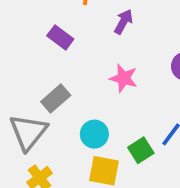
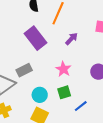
purple rectangle: (60, 37) -> (35, 38), size x1.6
green square: (141, 150) -> (64, 92), moved

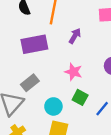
purple rectangle: (35, 38) -> (34, 44), turned -50
green square: (64, 92) -> (80, 97), turned -32

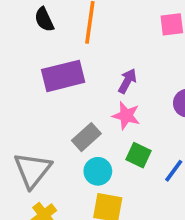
purple arrow: (75, 36) -> (127, 81), moved
gray rectangle: (30, 83) -> (86, 137), moved

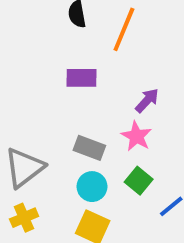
purple rectangle: (63, 76) -> (81, 78), size x0.7
gray rectangle: (86, 137) -> (89, 148), turned 48

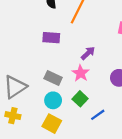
yellow cross: (24, 218) -> (13, 116), turned 32

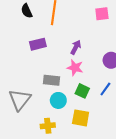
blue line: (98, 115) -> (105, 89), moved
yellow cross: (13, 116) -> (48, 126), moved
yellow square: (52, 124) -> (81, 118), moved

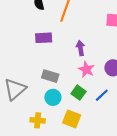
purple arrow: (76, 47) -> (81, 48), turned -48
pink star: (75, 68) -> (86, 69), moved

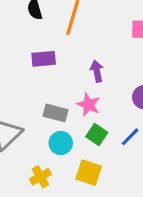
pink star: (86, 69) -> (88, 105), moved
yellow cross: (38, 120) -> (40, 177), turned -32

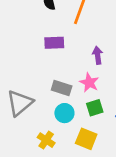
green square: (97, 135) -> (95, 108), turned 36
yellow cross: (40, 177) -> (46, 140), turned -30

